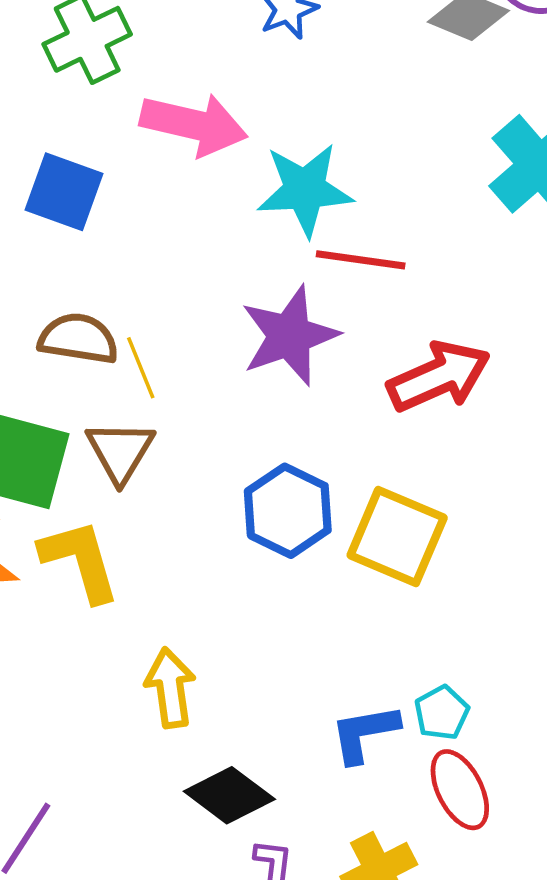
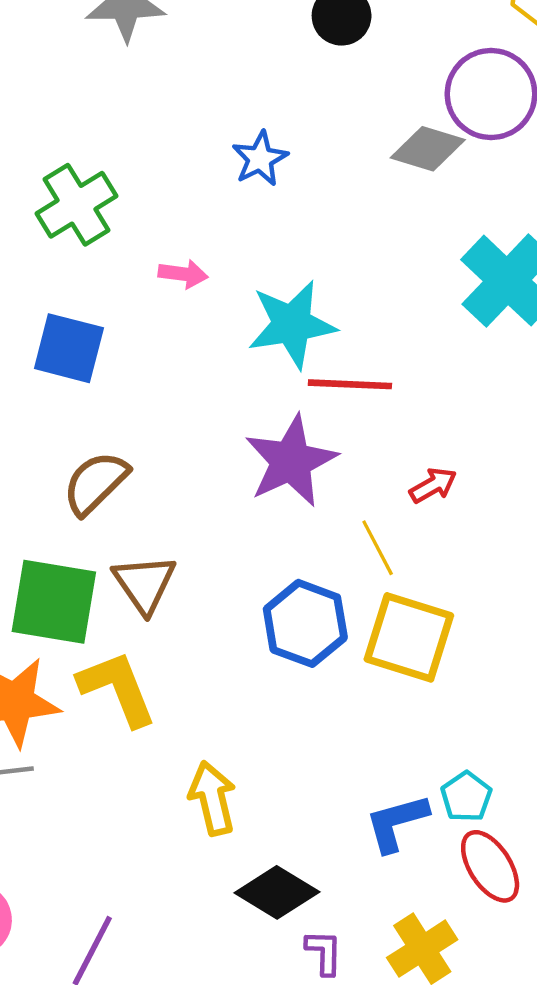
pink arrow: (194, 124) -> (183, 274), size x0.5
brown semicircle: (78, 339) -> (96, 483), turned -48
yellow line: (141, 368) -> (378, 548), moved
red arrow: (439, 376) -> (433, 485), size x0.5

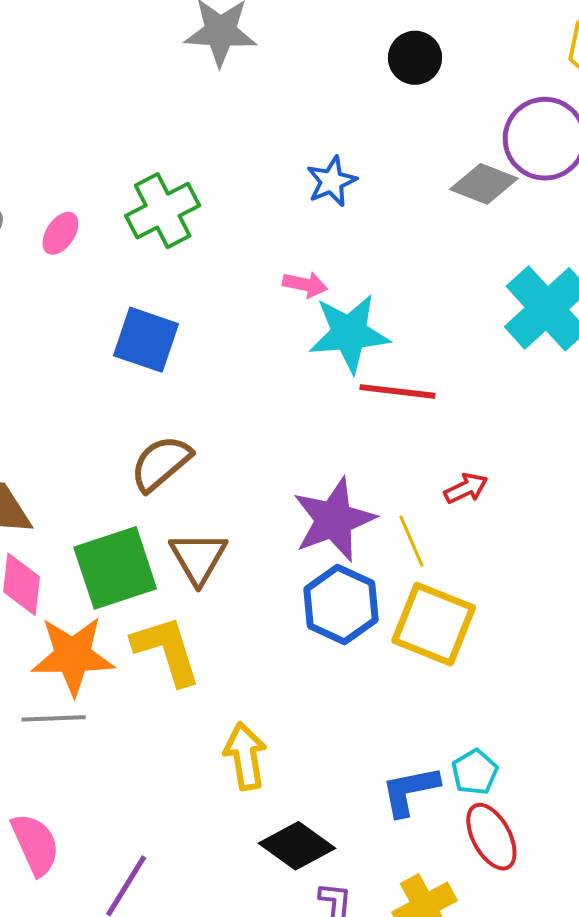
pink arrow: (183, 274) -> (305, 285), moved
purple star: (291, 461) -> (334, 520), moved
green square: (54, 602) -> (115, 568), turned -32

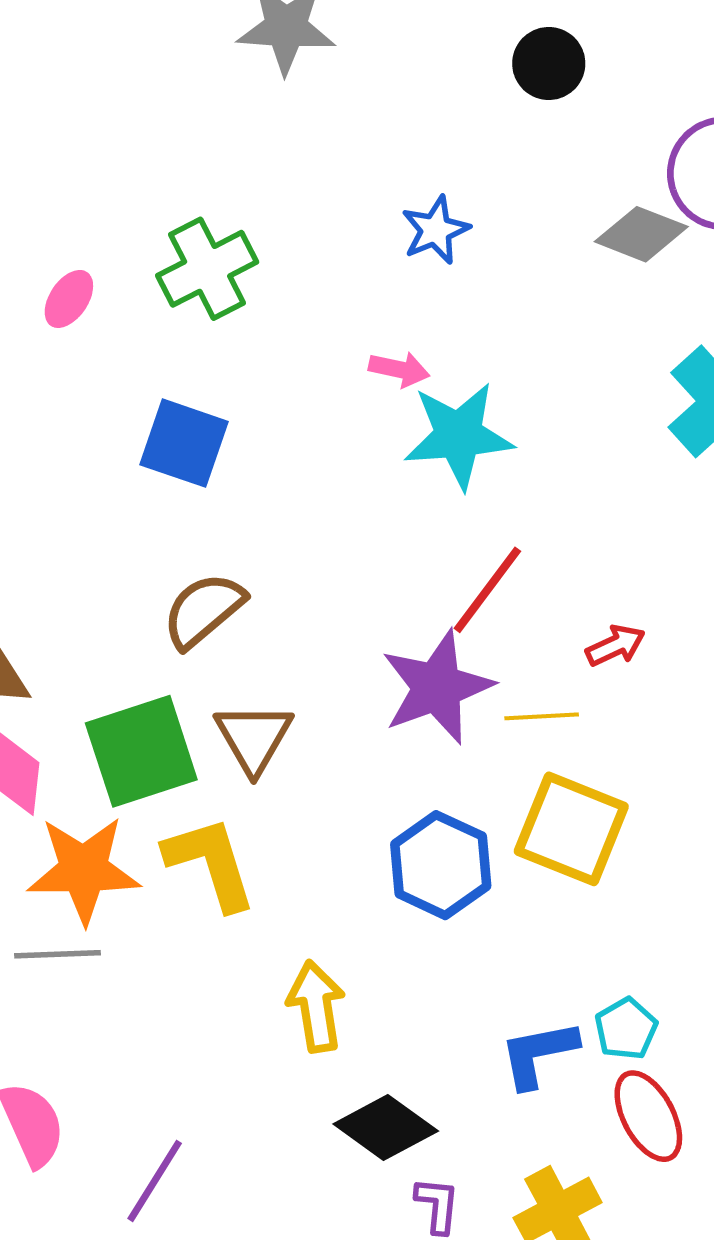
red line: (398, 391) -> (487, 590), moved, turned -60
yellow line: (411, 541) -> (542, 716), turned -70
blue hexagon: (341, 605) -> (441, 865), moved

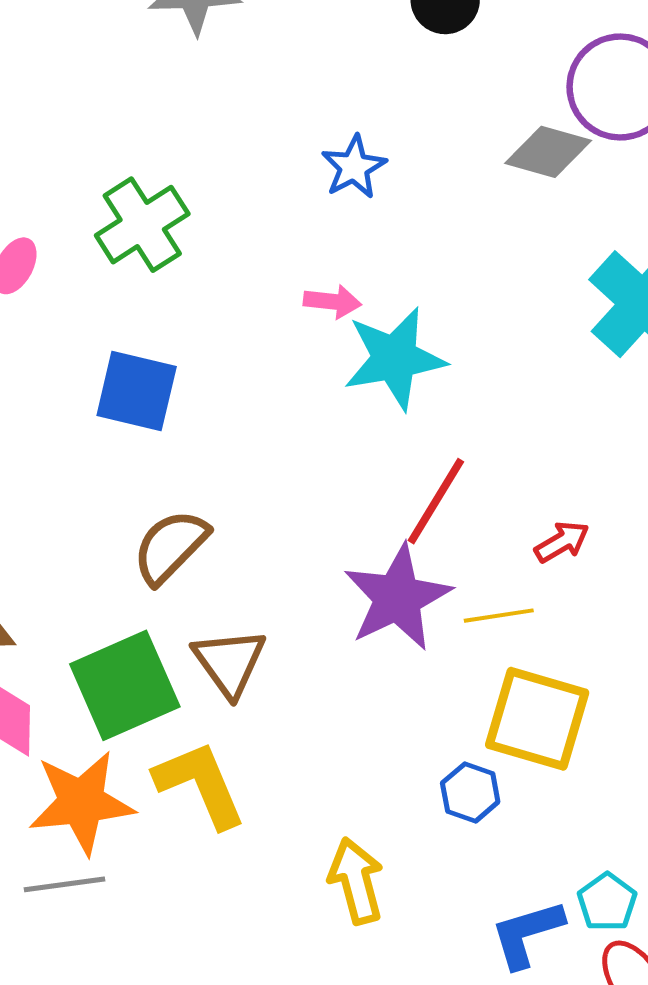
blue hexagon: (441, 865) -> (470, 792), moved, size x0.6
yellow arrow: (316, 1006) -> (356, 881), moved

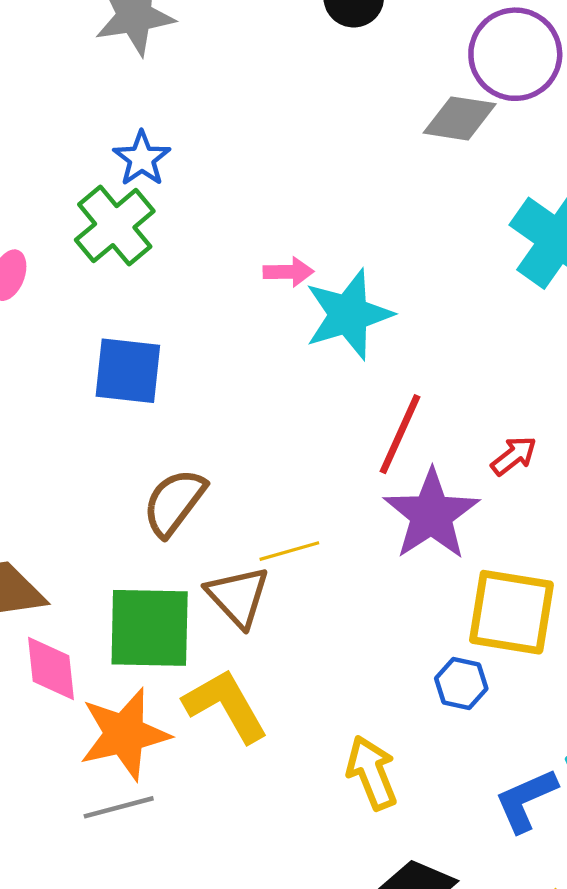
blue star: (354, 167) -> (142, 159), moved
purple star: (397, 598) -> (431, 515), moved
yellow line: (499, 616) -> (289, 551), moved
green square: (125, 685) -> (150, 628), turned 32

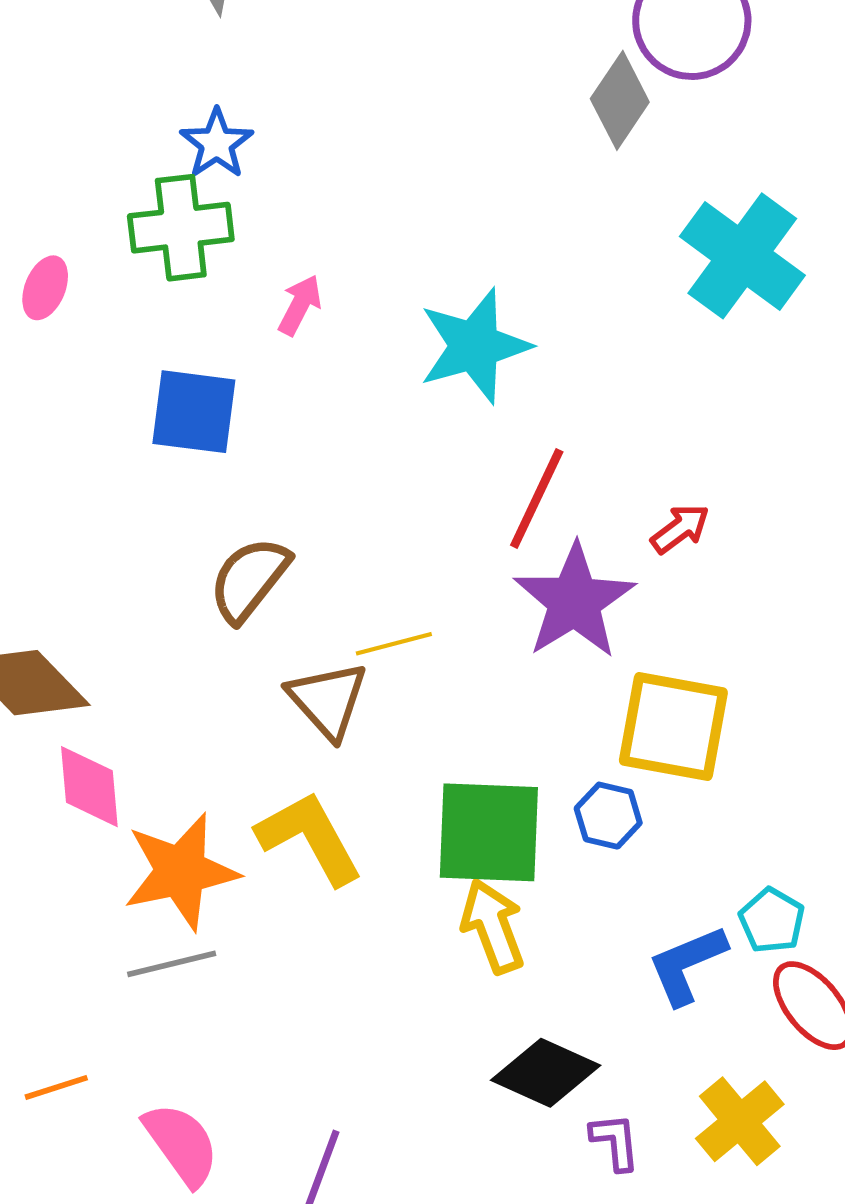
gray diamond: (460, 118) -> (620, 100), turned -66
green cross: (115, 226) -> (181, 228), turned 32
pink arrow: (288, 272) -> (300, 305), moved, turned -63
green square: (150, 628) -> (489, 832), moved

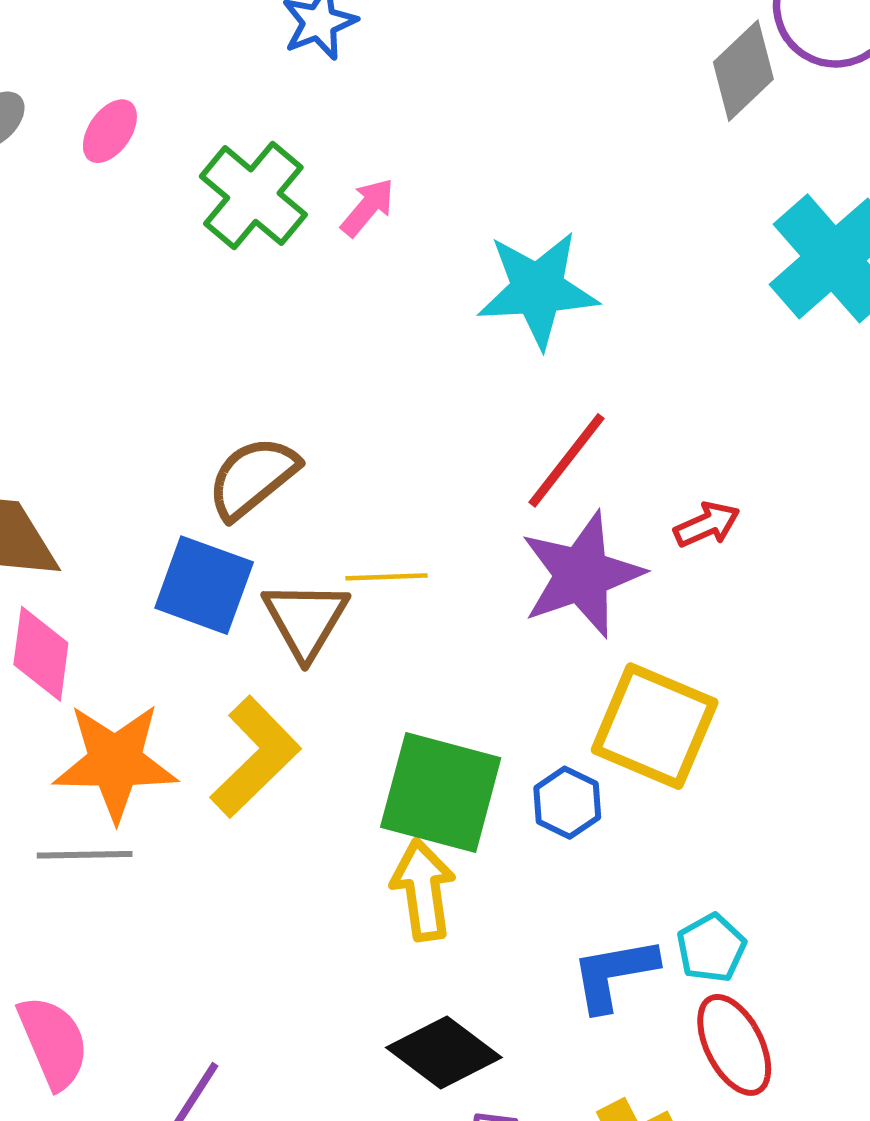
green cross: (181, 228) -> (253, 196), moved, turned 34
blue square: (194, 412) -> (204, 585), moved
yellow L-shape: (310, 838) -> (255, 757), turned 62

